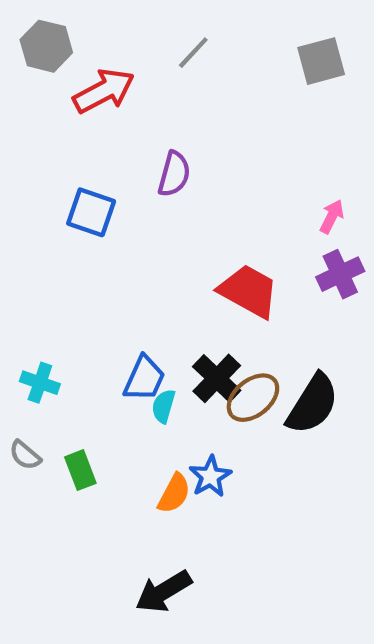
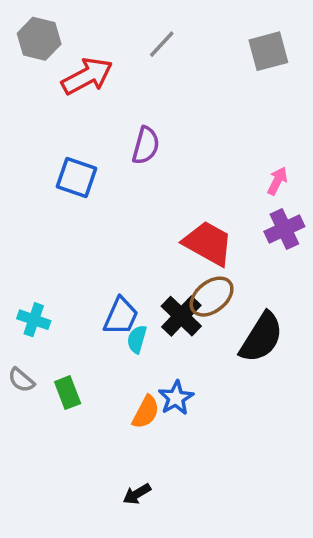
brown ellipse: (253, 398) -> (212, 297), moved
black arrow: (163, 591) -> (137, 494), size x0.6

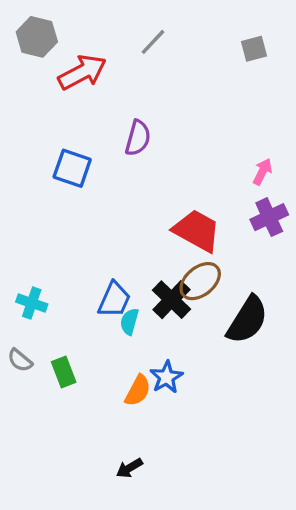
gray square: (268, 51) -> (254, 49), size x0.7

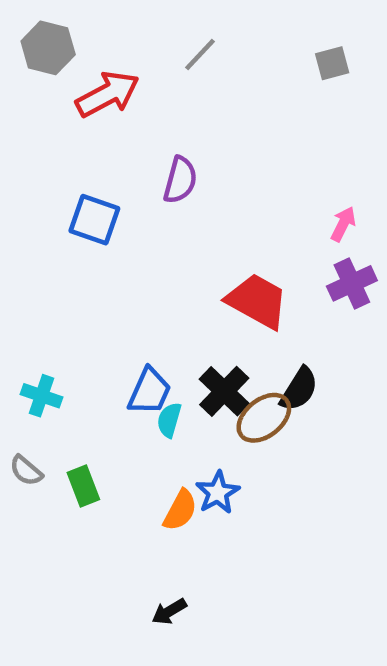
brown ellipse: (200, 281) -> (264, 418), moved
black semicircle: (247, 320) -> (299, 389), moved, size x0.7

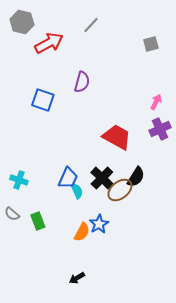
gray square: (332, 63) -> (151, 44), moved
cyan semicircle: (169, 420) -> (77, 191), turned 140

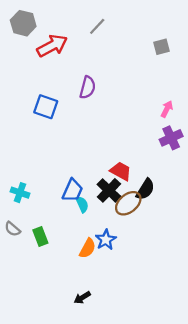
red trapezoid: (117, 137) -> (121, 171), moved, size x0.7

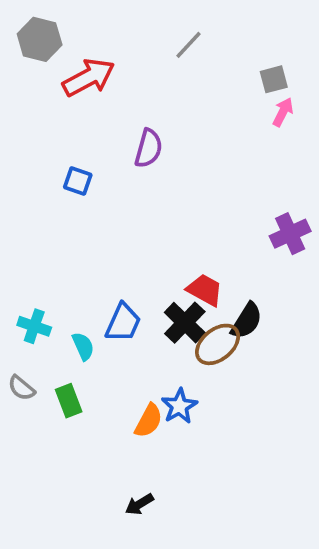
gray line: (97, 26) -> (188, 45), moved
blue square: (46, 107) -> (78, 181), size x0.7
pink arrow: (167, 109) -> (283, 112), moved
cyan semicircle: (82, 204) -> (83, 346), moved

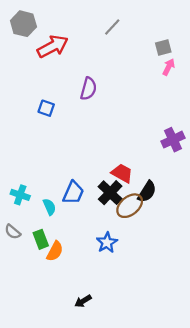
orange semicircle: (149, 421) -> (55, 251), moved

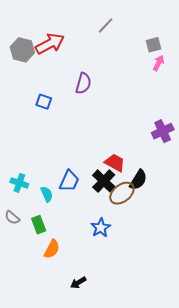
gray hexagon: (23, 24) -> (22, 50), moved
orange semicircle: (55, 251) -> (52, 249), moved

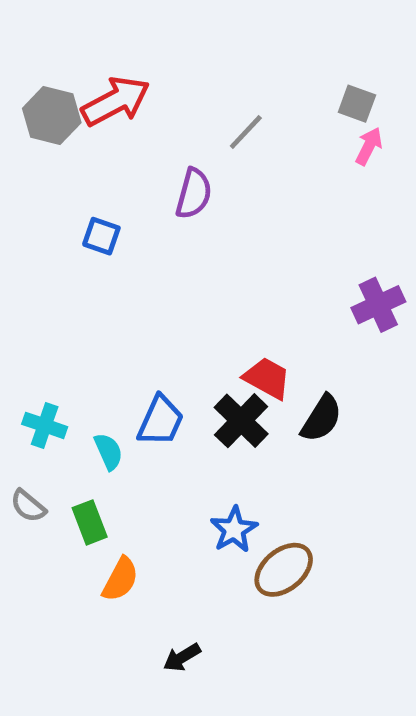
gray line: (106, 25) -> (246, 132), moved
gray square: (154, 45) -> (357, 104), turned 35
brown ellipse: (122, 193) -> (284, 570), moved

